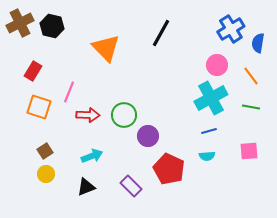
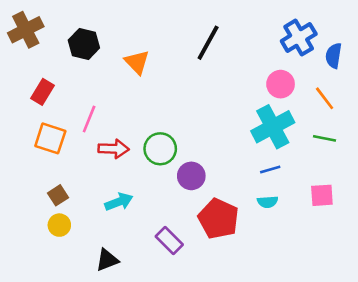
black hexagon: (52, 26) -> (84, 44), moved
orange triangle: (106, 48) -> (137, 62), size x0.7
black triangle: (86, 187) -> (107, 260), moved

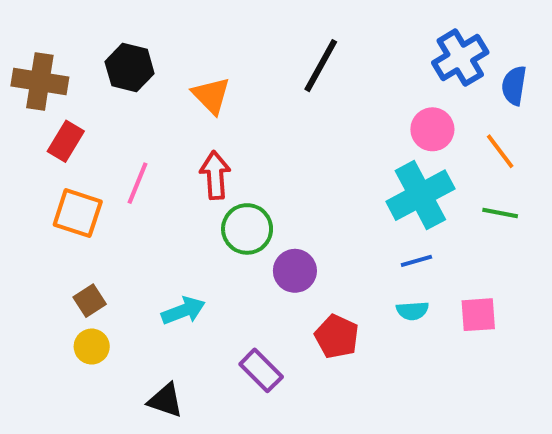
brown cross: (26, 30) -> (40, 82), moved, turned 36
red arrow: (114, 149) -> (215, 175), moved, turned -96
pink square: (322, 195) -> (478, 315), moved
red pentagon: (218, 219) -> (337, 337), size x0.7
black triangle: (107, 260) -> (165, 400), turned 40

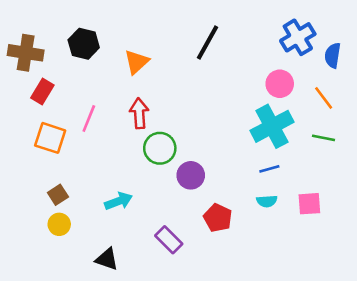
orange triangle: (211, 95) -> (137, 62), turned 32

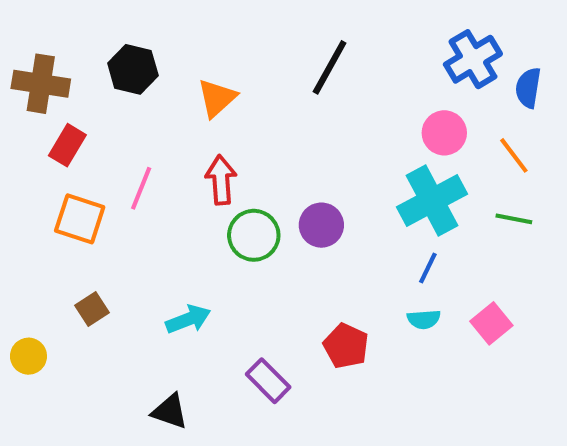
blue line: (269, 169) -> (428, 268), turned -48
purple circle: (191, 175) -> (321, 225), moved
pink square: (309, 204) -> (491, 323), turned -35
yellow circle: (59, 224) -> (28, 356), moved

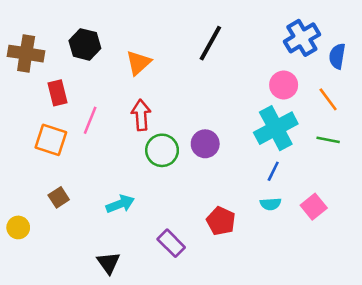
red rectangle: (67, 145) -> (57, 93), moved, turned -45
black triangle: (170, 411) -> (108, 263), turned 35

